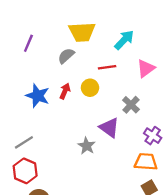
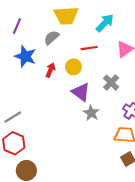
blue star: (38, 96) -> (25, 56), moved
purple triangle: (109, 128) -> (81, 92), moved
gray star: (87, 146) -> (91, 113), moved

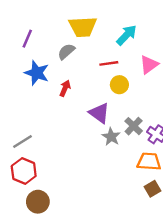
yellow circle: (73, 67) -> (119, 85), moved
gray cross: (111, 83) -> (134, 126), moved

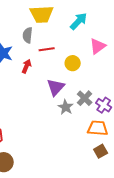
gray semicircle: (66, 52) -> (28, 35), turned -42
red line: (109, 63) -> (47, 49), moved
purple triangle: (99, 113) -> (56, 87), turned 36

